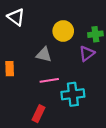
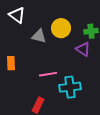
purple triangle: (87, 54) -> (83, 49), turned -49
gray triangle: (44, 55) -> (39, 36), moved

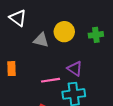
purple triangle: (83, 49) -> (75, 69), moved

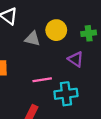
purple triangle: (75, 69) -> (76, 59), moved

